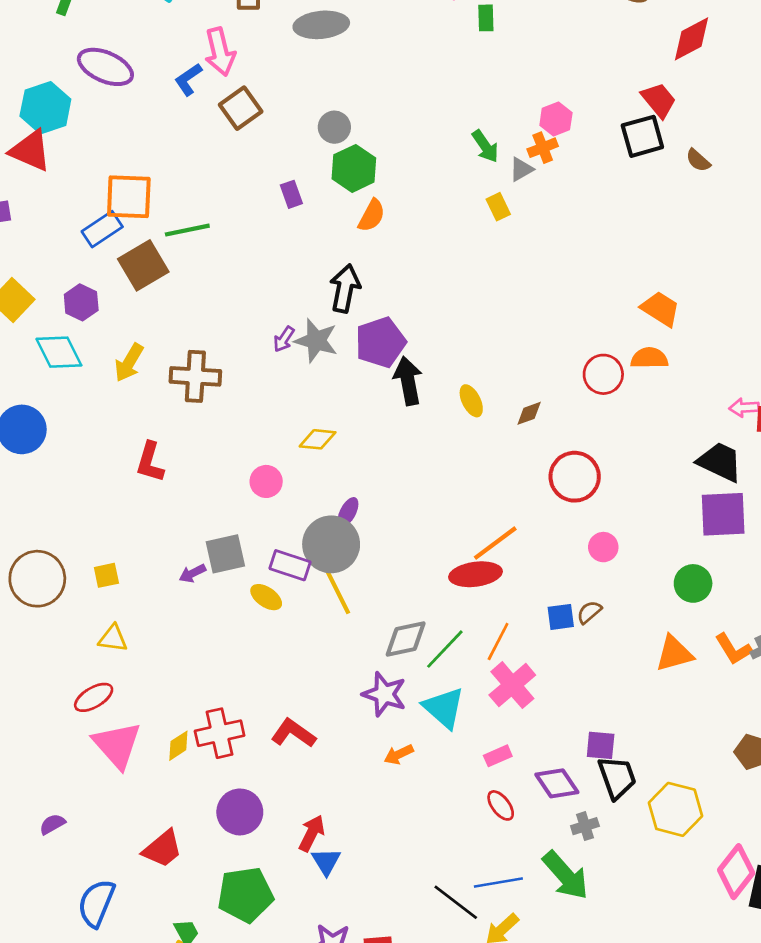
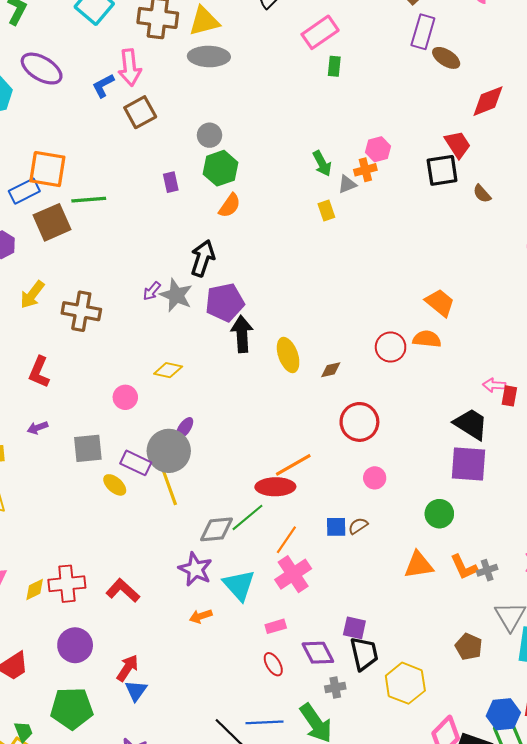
yellow ellipse: (471, 401) -> (288, 355), size x1.4
purple arrow: (192, 573) -> (38, 428), moved
green line: (445, 649) -> (247, 517), moved

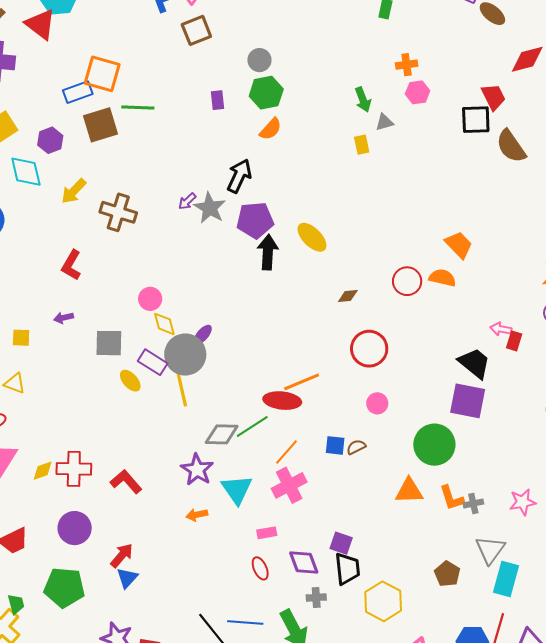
orange cross: (365, 170) -> (407, 65), moved
brown semicircle: (482, 194) -> (511, 146), size x1.8
yellow ellipse: (288, 355) -> (312, 237), moved, turned -32
yellow diamond: (168, 370) -> (164, 324), moved, turned 56
green circle: (439, 514) -> (434, 445), size x1.5

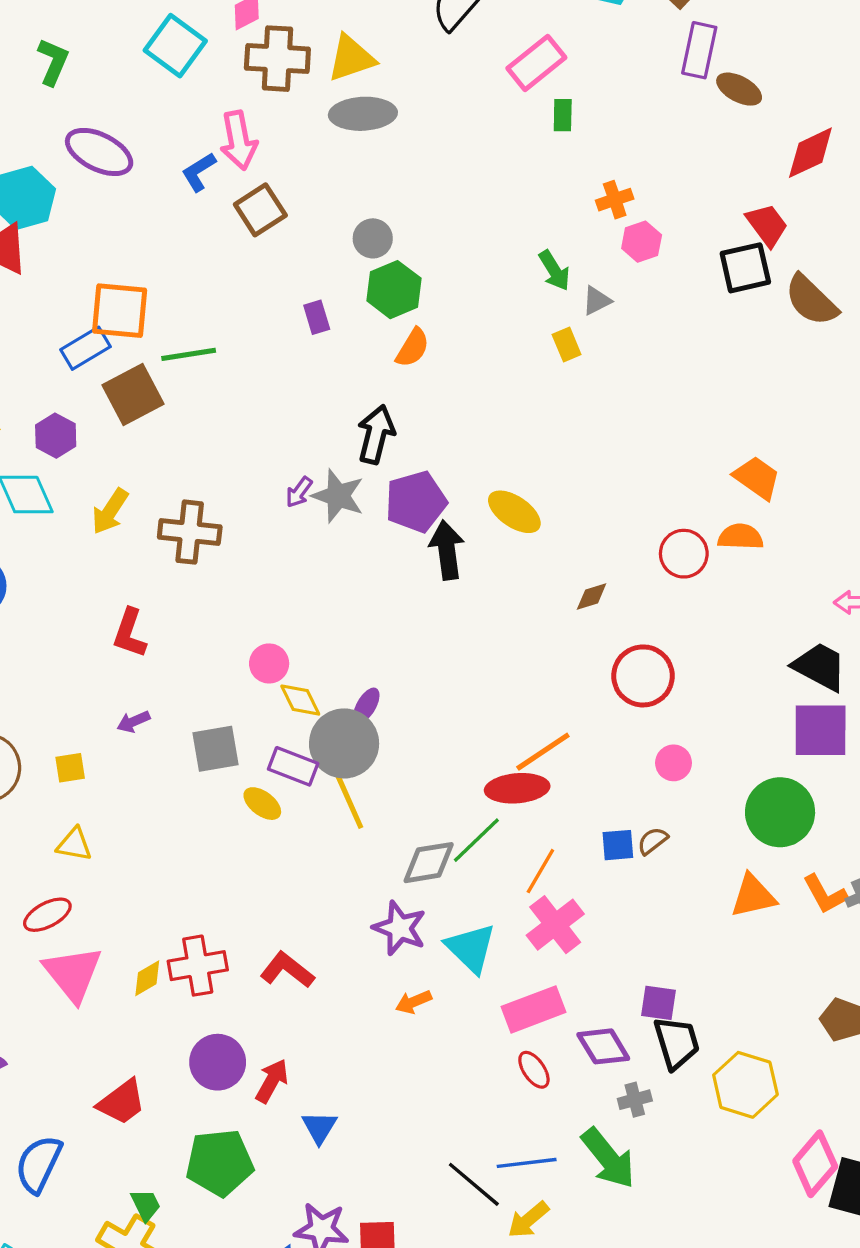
pink rectangle: (267, 533) -> (533, 1009), size x1.8
red arrow: (122, 555) -> (272, 1081), moved

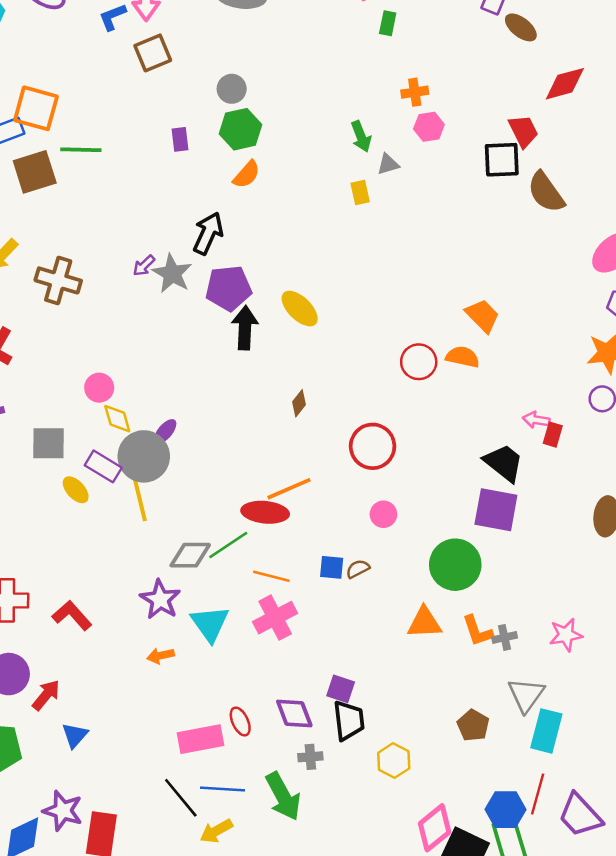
brown diamond: (592, 597) -> (299, 403), moved, turned -45
orange line: (540, 871) -> (271, 576), turned 64
pink rectangle: (533, 1009) -> (201, 739), moved
yellow hexagon: (745, 1085) -> (394, 761), size x0.7

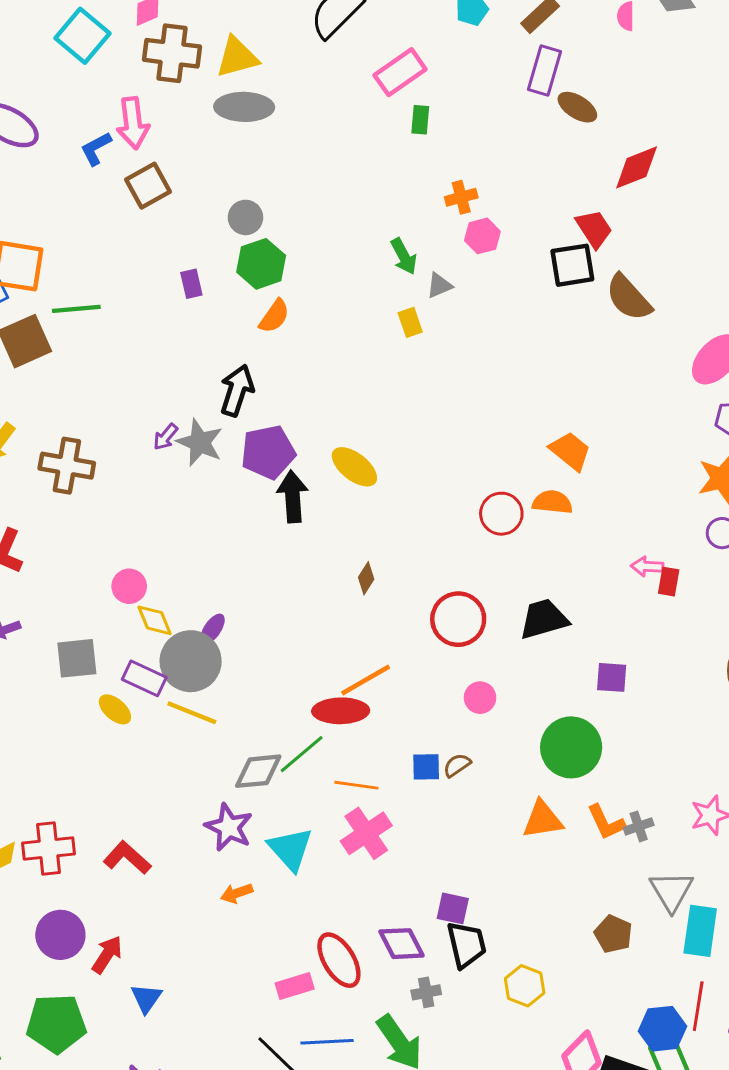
black trapezoid: (504, 463) -> (544, 619), moved, turned -48
yellow line: (140, 500) -> (192, 713), turned -48
purple square: (496, 510) -> (612, 677), size x0.6
red ellipse: (240, 721) -> (339, 960), size x1.6
pink rectangle: (201, 739) -> (295, 986), size x0.7

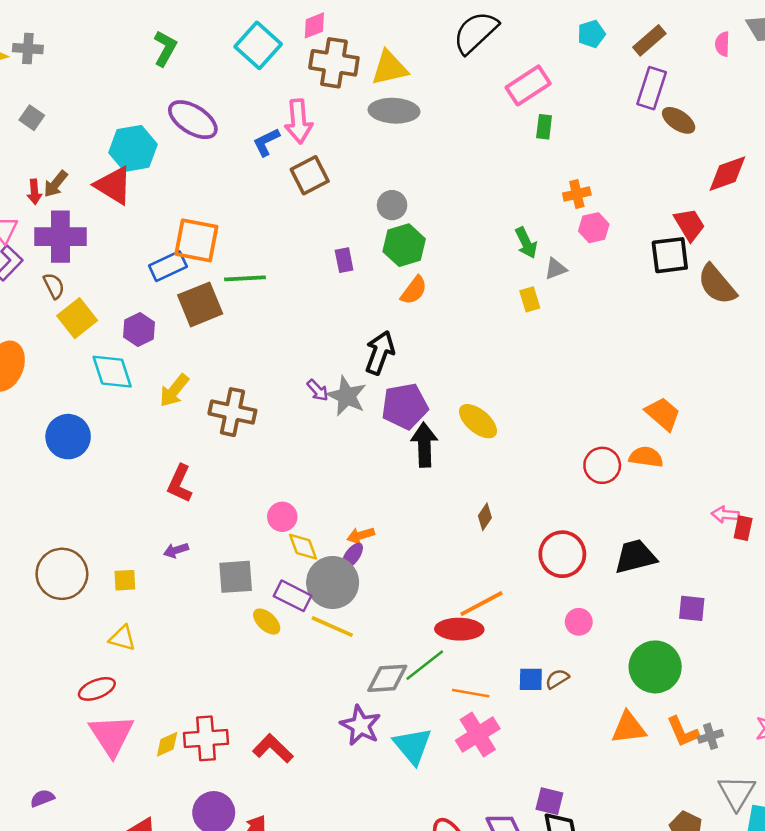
purple arrow: (166, 437) -> (318, 390), turned -85
orange arrow: (237, 893) -> (361, 535), moved

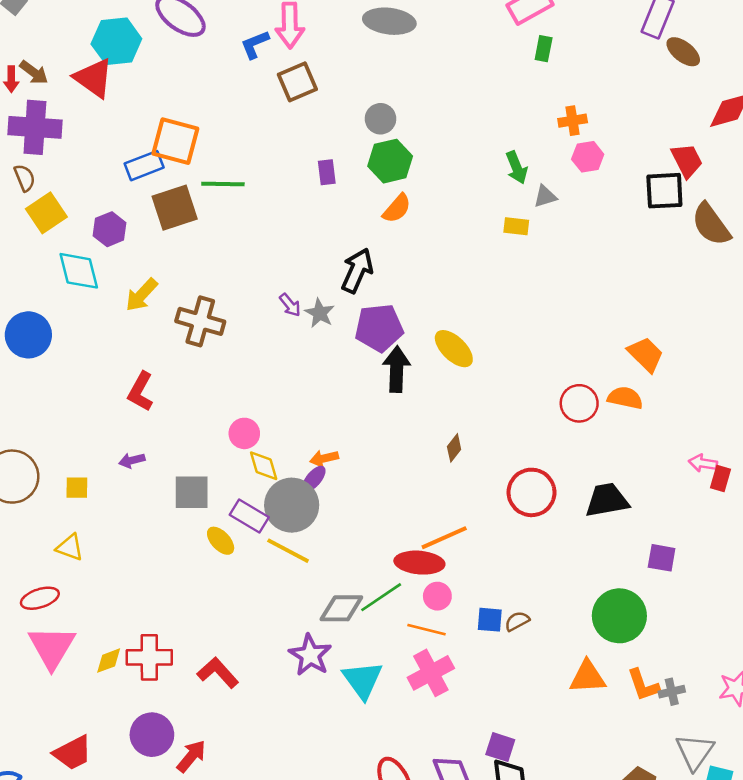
brown arrow: (56, 184) -> (34, 72), turned -96
yellow rectangle: (530, 299) -> (516, 226), turned -70
gray star: (347, 396) -> (320, 313), size x0.7
pink circle: (579, 622) -> (437, 596), moved

